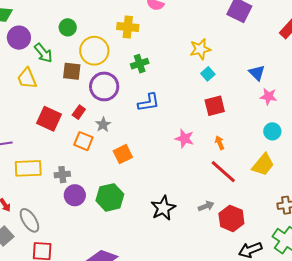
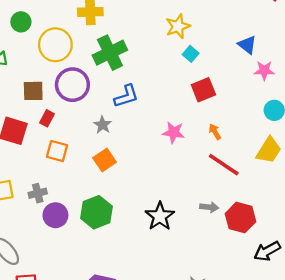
green cross: (140, 64) -> (110, 53), size x1.6
brown square: (72, 71) -> (33, 91), moved
gray star: (103, 125) -> (103, 125), moved
gray arrow: (206, 206) -> (209, 207), turned 35

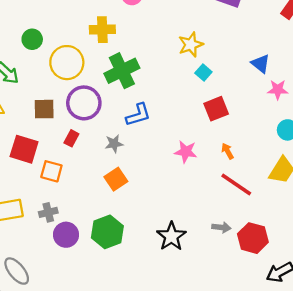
red rectangle: (47, 118) -> (71, 138), moved
gray star: (103, 125) -> (114, 144), turned 30
orange square: (57, 151) -> (51, 171), moved

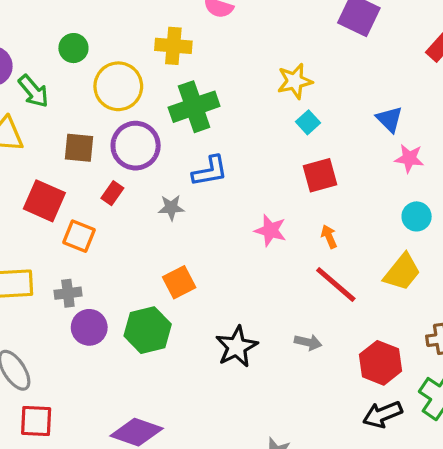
orange square: (116, 179) -> (179, 282), moved
red hexagon: (253, 238) -> (381, 363), moved

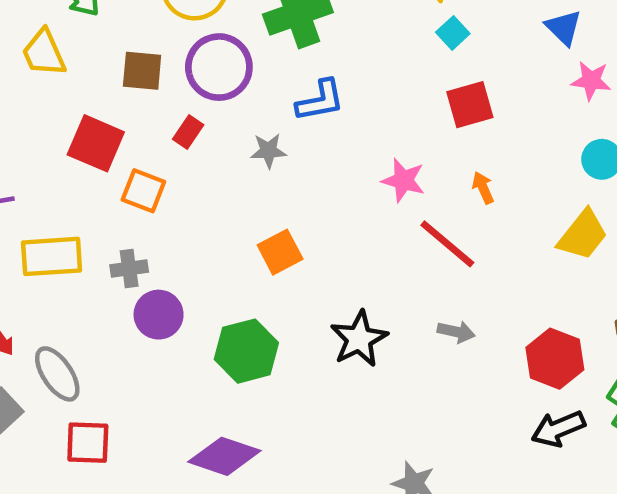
red line: (336, 285) -> (447, 244), moved
green hexagon: (148, 330) -> (246, 351), moved

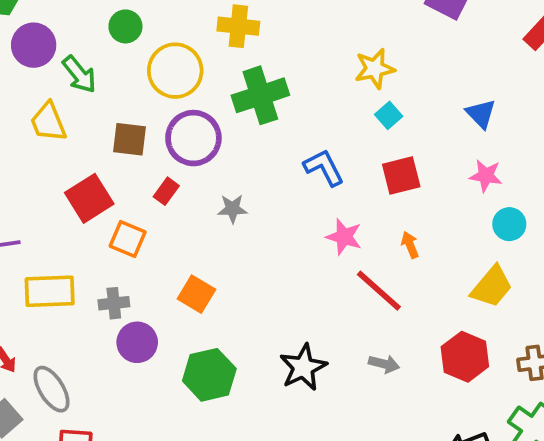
pink star: (591, 81) -> (486, 176), moved
blue L-shape: (320, 101) -> (324, 167), moved, turned -108
red square: (96, 143) -> (89, 198), turned 33
orange square: (280, 252) -> (196, 294), moved, turned -33
red hexagon: (555, 359) -> (465, 357), moved

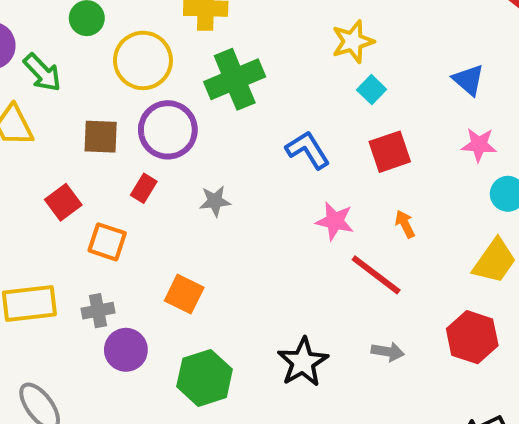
red square: (89, 198) -> (63, 202), size x0.7

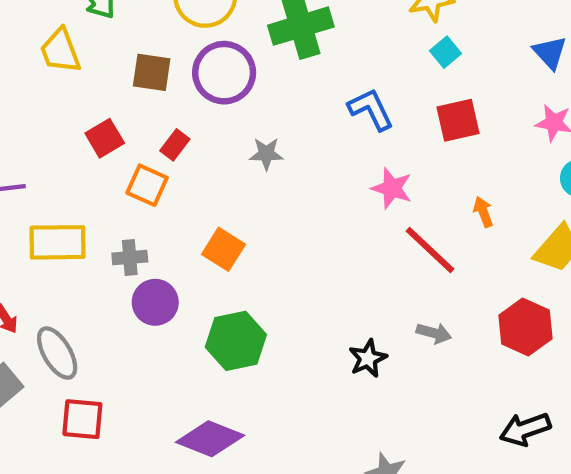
red rectangle: (144, 188) -> (175, 145), moved
orange arrow: (405, 224) -> (483, 212), moved
black star: (303, 362) -> (368, 358), moved, size x0.7

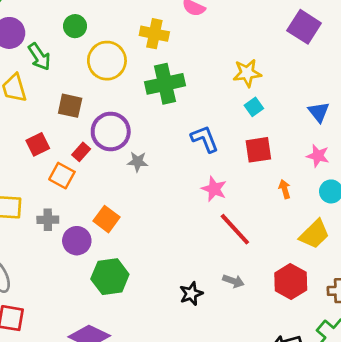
purple circle: (224, 73) -> (111, 131), moved
orange arrow: (483, 212) -> (285, 189), moved
purple circle: (155, 302) -> (77, 241), moved

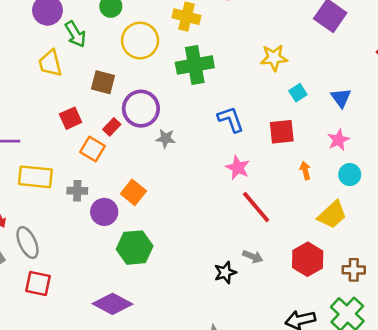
cyan square: (254, 107) -> (298, 93), moved
pink star: (318, 156) -> (338, 140), turned 30
black star: (191, 294) -> (225, 273), moved

